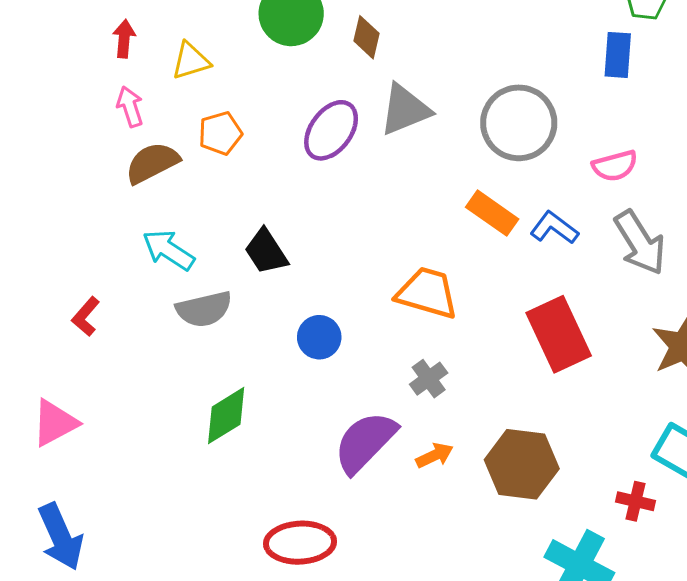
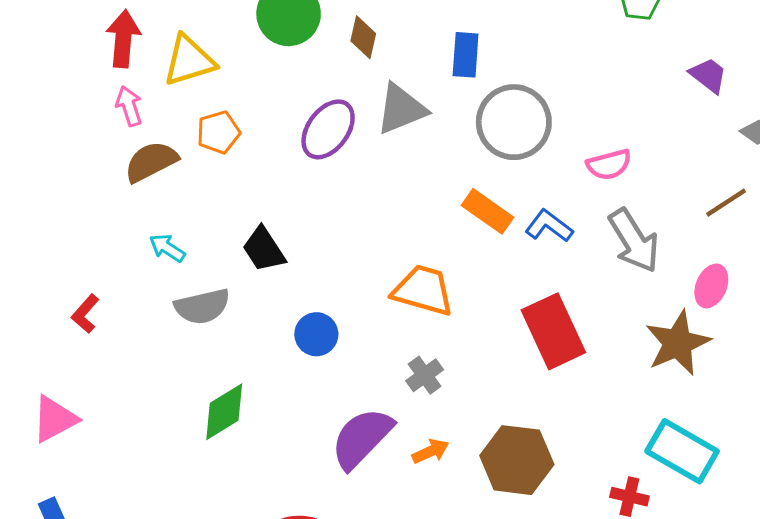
red arrow: (124, 39) -> (123, 39), size x1.5
blue rectangle: (618, 55) -> (466, 55), moved
yellow triangle: (191, 61) -> (189, 61), size x1.4
cyan arrow: (168, 250) -> (167, 248), size x0.7

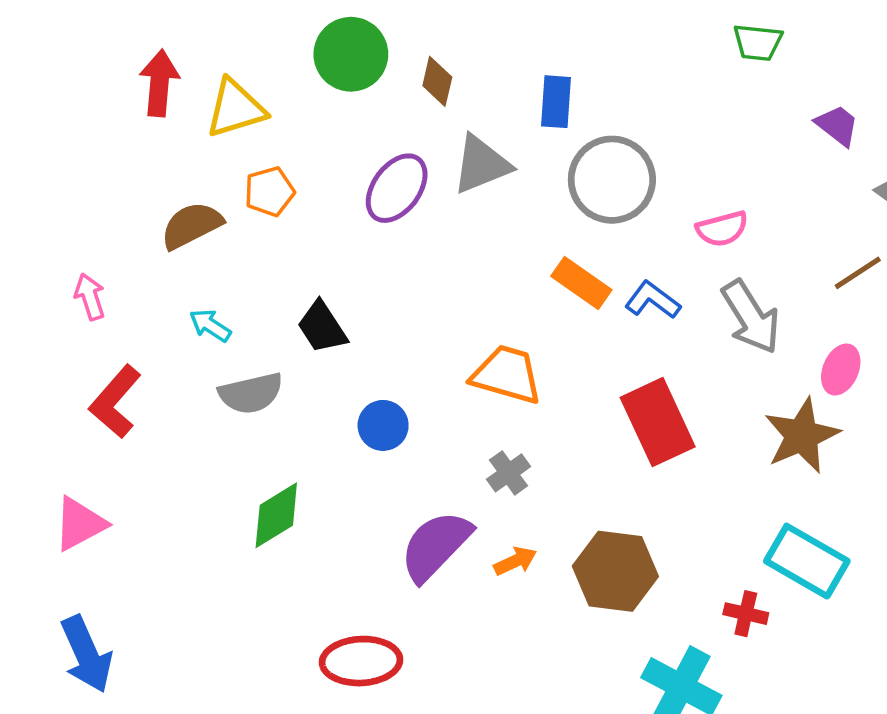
pink arrow: (129, 106) -> (90, 297), moved
red L-shape: (85, 314) -> (115, 402), size x1.6

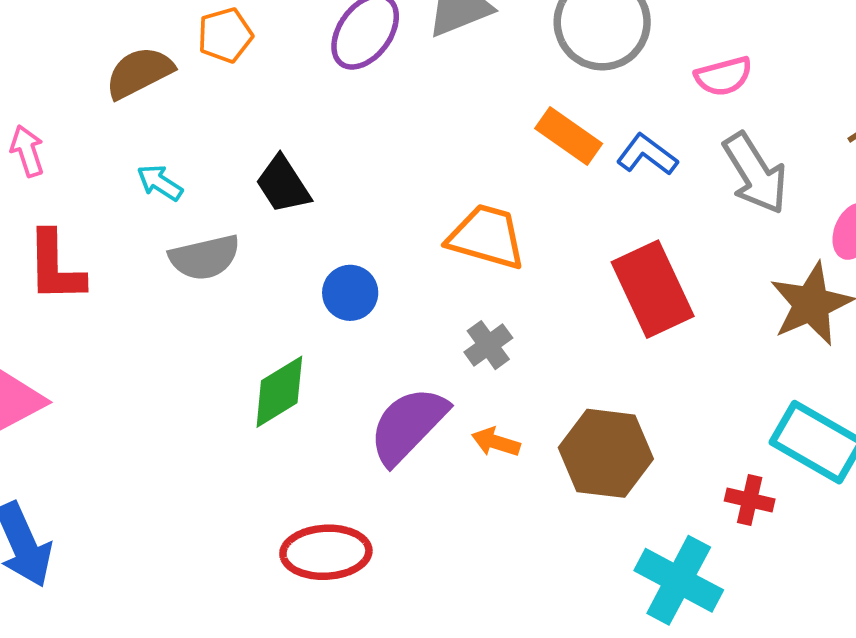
red L-shape: (115, 402) -> (55, 267), turned -42
green diamond: (276, 515) -> (279, 392), moved
orange arrow: (515, 561) -> (496, 442), turned -138

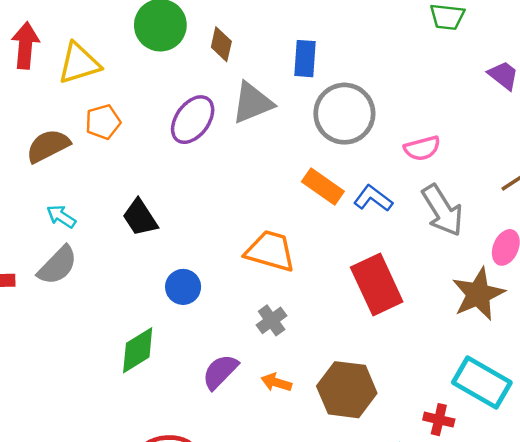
gray semicircle: (205, 257) -> (58, 265), moved, turned -33
purple semicircle: (408, 425) -> (220, 372), size x0.7

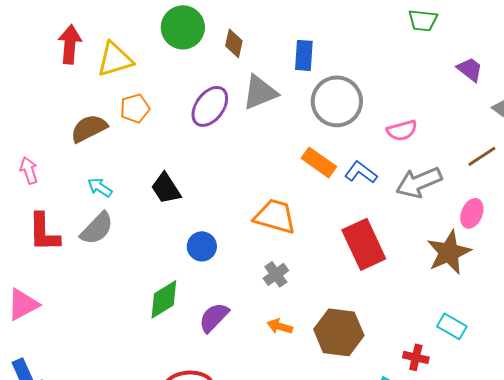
gray arrow: (442, 210) -> (419, 182), turned 99
purple semicircle: (220, 372) -> (214, 317), moved
cyan rectangle: (482, 383) -> (452, 326), size x0.6

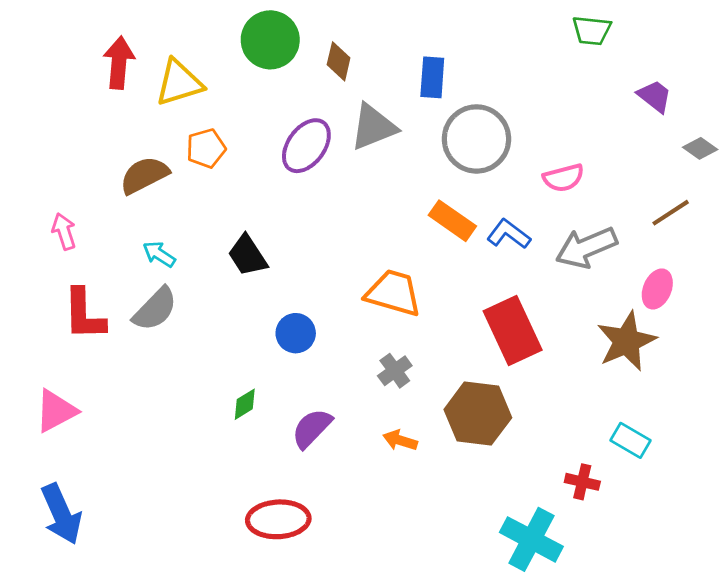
green diamond: (164, 299) -> (245, 404), size x0.6
brown hexagon: (339, 332) -> (478, 414), moved

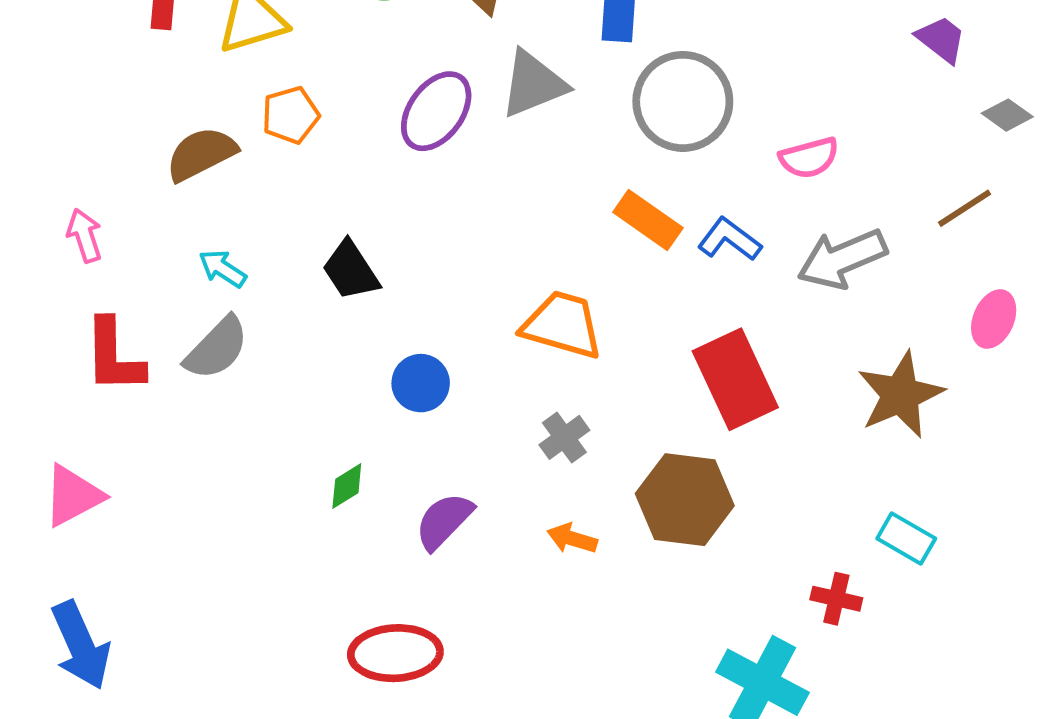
pink ellipse: (657, 289) -> (994, 319), moved

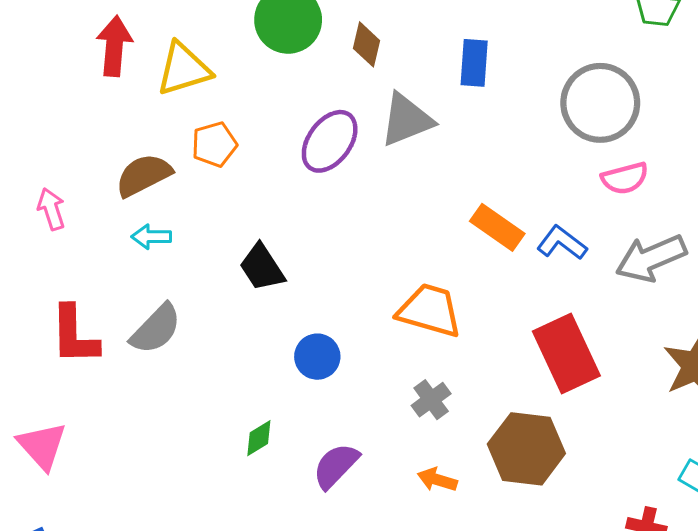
gray circle: (683, 101) -> (600, 103), moved
pink arrow: (85, 235) -> (51, 209), moved
cyan arrow: (223, 268) -> (151, 237), moved, turned -33
pink triangle: (73, 496) -> (42, 446), turned -44

